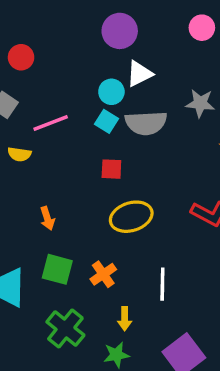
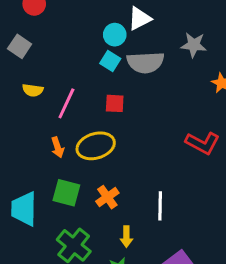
pink line: (51, 123) -> (66, 103), moved, turned -44
yellow ellipse: (131, 217) -> (96, 146), moved

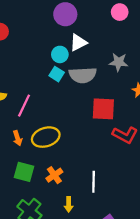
red square: (115, 103) -> (103, 109), moved, size x1.6

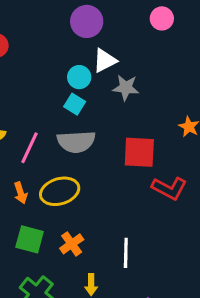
gray star: (119, 62) -> (126, 88), moved
gray semicircle: (83, 75) -> (76, 142), moved

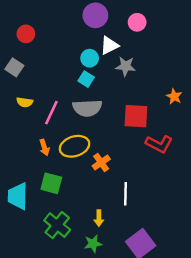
pink circle: (162, 18) -> (137, 22), moved
orange cross: (72, 244) -> (101, 162), moved

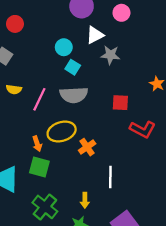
cyan circle: (90, 58) -> (64, 47), moved
red square: (136, 116) -> (120, 103), size x0.7
orange arrow: (44, 147) -> (37, 144), moved

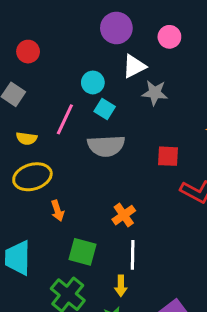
pink line: (39, 99) -> (65, 119), moved
yellow ellipse: (62, 132) -> (32, 177), moved
green square: (39, 167) -> (83, 252), moved
white line: (110, 177) -> (133, 255), moved

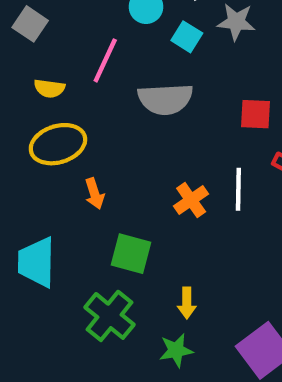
cyan square: (105, 109) -> (187, 37), moved
white line: (133, 255) -> (238, 189), moved

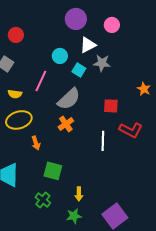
gray semicircle: (165, 99) -> (69, 99), turned -40
orange cross: (191, 200) -> (66, 124), moved
green cross: (110, 316) -> (43, 200), size x0.7

